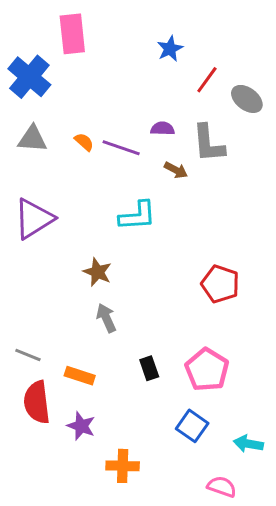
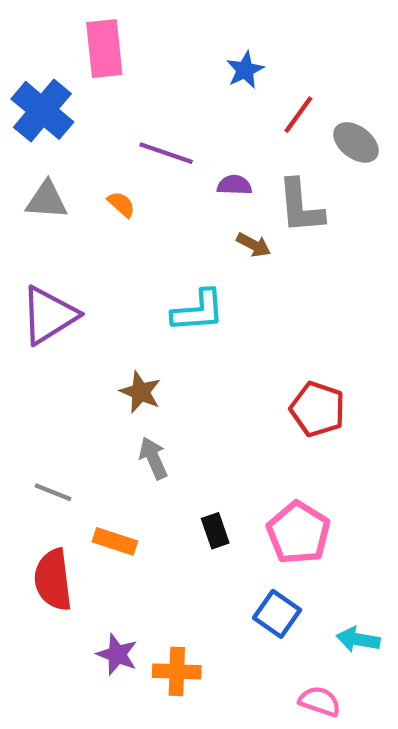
purple line: (121, 148) -> (166, 153), moved
gray line: (28, 355) -> (53, 492), moved
purple star: (81, 426) -> (117, 654), moved

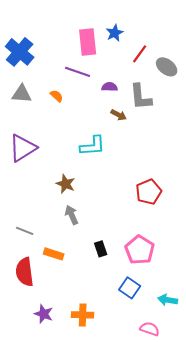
pink rectangle: (104, 49) -> (88, 42), moved
red pentagon: (318, 409) -> (149, 192), turned 30
purple star: (117, 654) -> (44, 314), moved

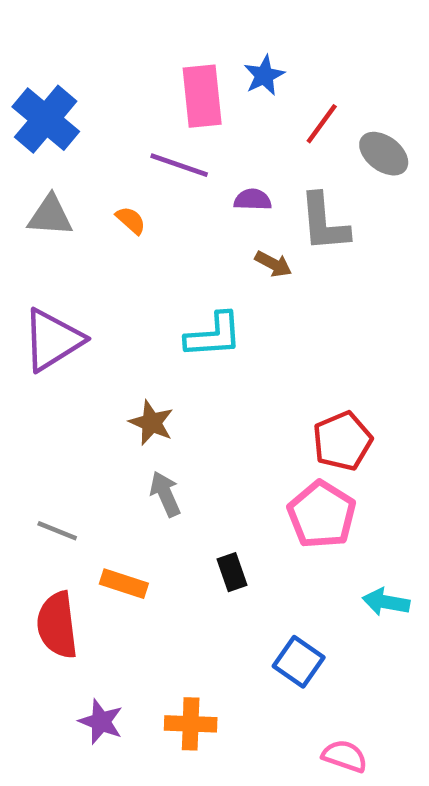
pink pentagon: (140, 250) -> (322, 515), moved
cyan arrow: (168, 300) -> (386, 602), moved

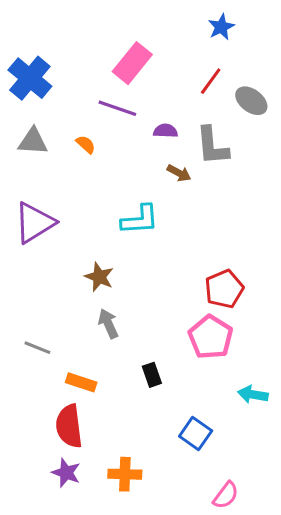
blue star: (264, 75) -> (221, 27), moved
pink rectangle: (202, 96) -> (132, 63), turned 45
red semicircle: (57, 625) -> (69, 426), moved
pink semicircle: (345, 756) -> (226, 495), turned 108

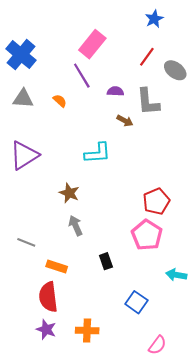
purple line: (117, 108) -> (82, 76), turned 40

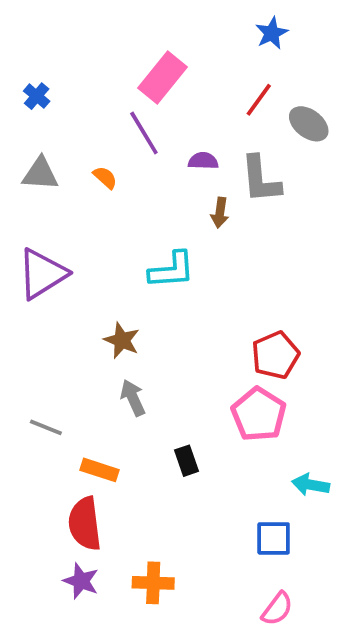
blue cross: (21, 55) -> (37, 96), size x0.5
brown arrow: (125, 121) -> (220, 213), turned 70
blue square: (136, 302) -> (274, 538), moved, turned -35

